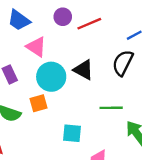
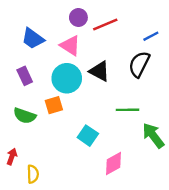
blue trapezoid: (19, 20) -> (33, 39), moved
pink triangle: (36, 47) -> (70, 46), moved
cyan square: (72, 133) -> (88, 136), turned 30

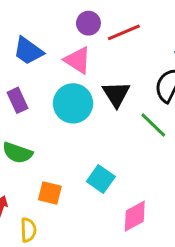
black triangle: (99, 71) -> (116, 94), turned 30
orange square: (54, 105) -> (50, 193), moved, turned 30
green line: (127, 110) -> (153, 125), moved, turned 45

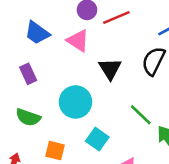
cyan circle: (73, 103) -> (75, 102), moved
green line: (153, 125) -> (141, 115), moved

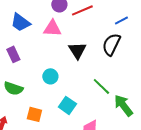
pink triangle: (78, 41) -> (52, 28), turned -30
cyan circle: (75, 102) -> (50, 76), size x0.6

